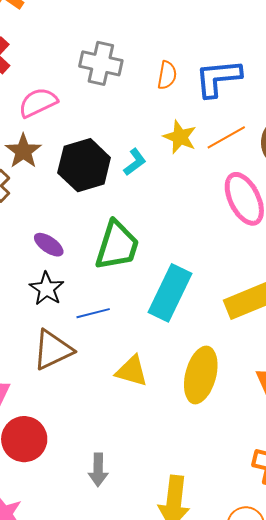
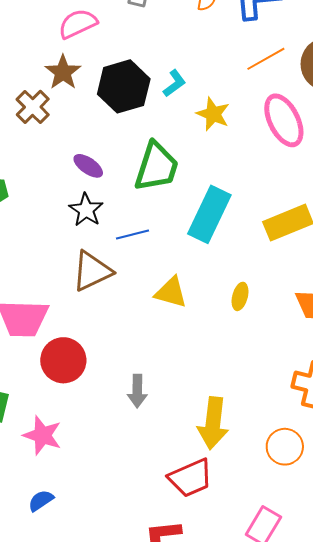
yellow star: (180, 137) -> (213, 114), moved
yellow ellipse: (201, 375) -> (240, 296), size x0.5

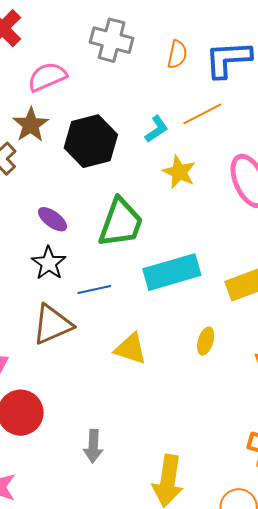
orange line: (266, 59) -> (202, 114), moved
cyan L-shape: (174, 83) -> (156, 129), moved
cyan rectangle: (209, 214) -> (172, 272), turned 46
yellow ellipse: (240, 296) -> (206, 341), moved

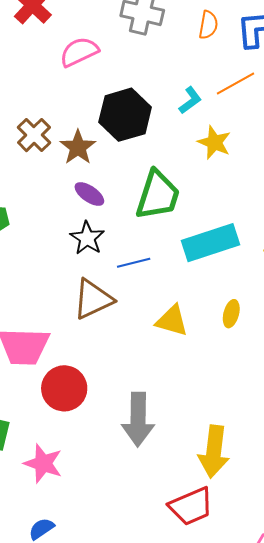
brown star: (31, 125) -> (78, 147), moved
yellow ellipse: (206, 341) -> (231, 314), moved
gray arrow: (93, 446) -> (138, 419), size x1.6

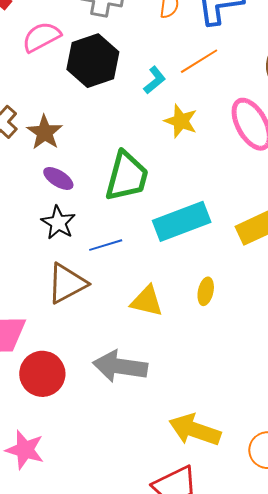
black hexagon: (125, 115) -> (93, 61), moved
gray arrow: (138, 419) -> (120, 366), moved, turned 100
yellow arrow: (214, 452) -> (195, 430), turned 105

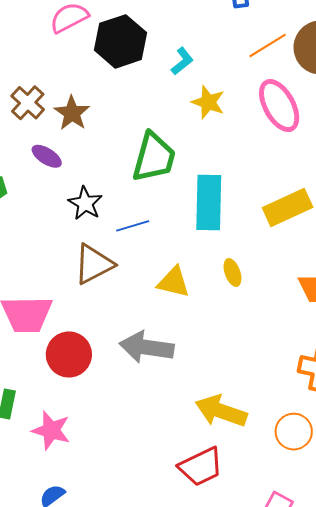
orange line: (199, 61) -> (268, 46), moved
purple ellipse: (58, 178) -> (47, 156), moved
cyan rectangle: (182, 221) -> (209, 203), turned -68
yellow ellipse: (206, 291) -> (232, 273), turned -32

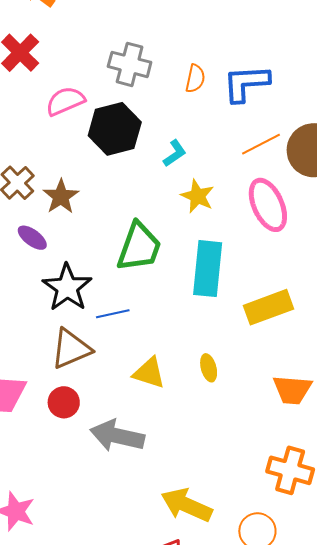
black star: (85, 203) -> (67, 288), size x1.4
cyan rectangle: (209, 203) -> (208, 269), moved
red circle: (69, 354) -> (64, 402), moved, size x0.7

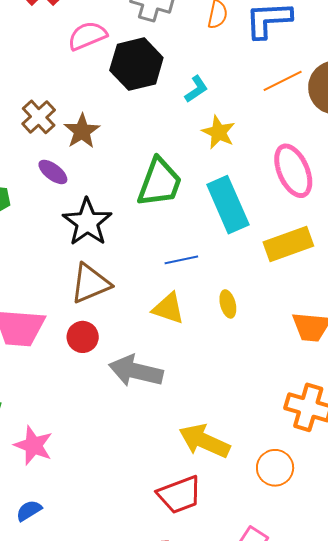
pink ellipse: (268, 205) -> (293, 171), moved
cyan rectangle: (208, 269) -> (228, 205), turned -30
blue line: (113, 314) -> (181, 260), moved

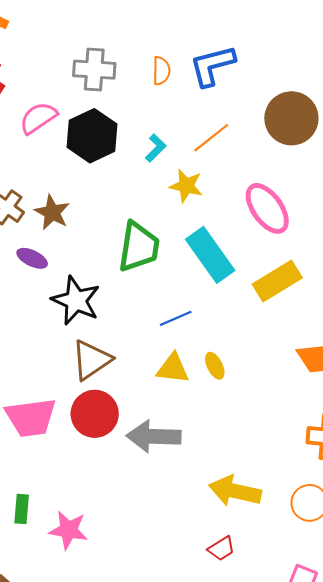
orange line: (283, 81) -> (211, 138), moved
yellow ellipse: (228, 304) -> (215, 366), moved
red circle: (83, 337) -> (95, 414), size x1.5
red trapezoid: (179, 495) -> (221, 549), size x0.6

